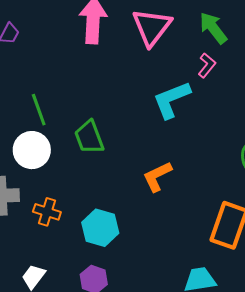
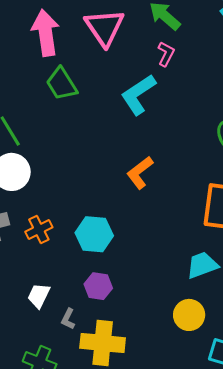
green trapezoid: (89, 137) -> (62, 84), moved
orange cross: (47, 212) -> (39, 229), turned -32

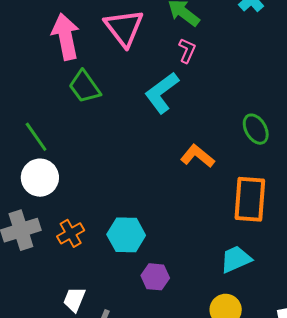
orange L-shape: (140, 173) -> (197, 156), moved, turned 80
purple hexagon: (98, 286) -> (155, 277), moved

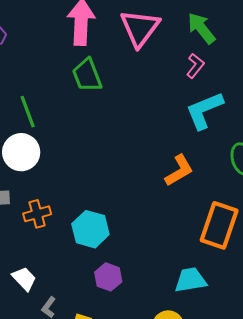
cyan L-shape: (162, 93) -> (204, 110), moved
orange L-shape: (197, 156) -> (179, 170), turned 96
white trapezoid: (74, 299) -> (24, 279), turned 100

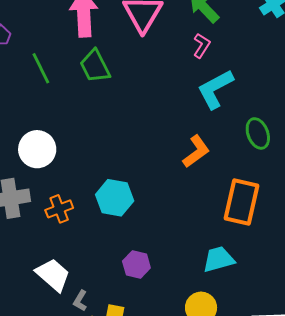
green line: (28, 112) -> (41, 68), moved
cyan hexagon: (90, 229) -> (115, 198), moved
white trapezoid: (24, 279) -> (53, 275), size x1.4

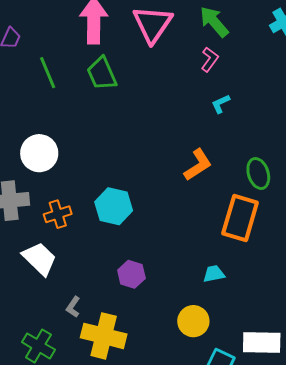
cyan L-shape: (215, 89) -> (221, 104), size x0.5
green ellipse: (258, 133) -> (258, 174), moved
cyan trapezoid: (219, 259) -> (214, 274), size x0.7
white trapezoid: (53, 275) -> (39, 259), moved

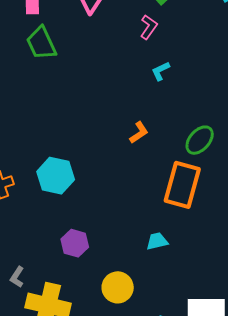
orange L-shape: (198, 165) -> (139, 133), size x0.7
green ellipse: (258, 174) -> (200, 140), turned 60
yellow circle: (193, 321) -> (118, 287), moved

